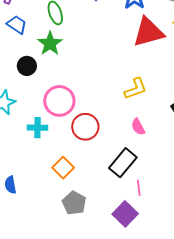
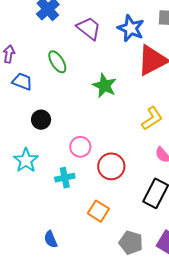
green star: (50, 44) -> (104, 86), moved
pink circle: (59, 101) -> (80, 147), size x0.7
gray pentagon: (74, 203) -> (131, 243), moved

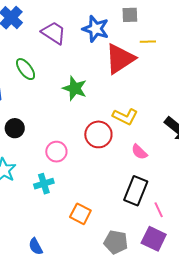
yellow L-shape: (152, 118) -> (125, 117), turned 65
red circle: (111, 166) -> (98, 134), moved

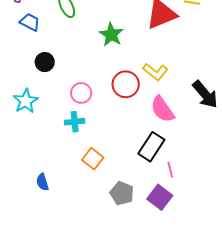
pink semicircle: (139, 152) -> (162, 109), size x1.6
cyan cross: (44, 184) -> (75, 122), moved

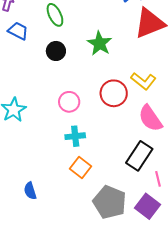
black circle: (45, 62) -> (56, 51), moved
cyan cross: (75, 122) -> (75, 136), moved
gray pentagon: (122, 193) -> (110, 202), size x1.4

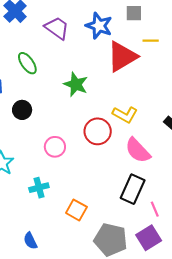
black circle: (56, 51) -> (22, 110), moved
cyan cross: (75, 136) -> (39, 188), moved
purple square: (147, 206) -> (149, 238), turned 30

